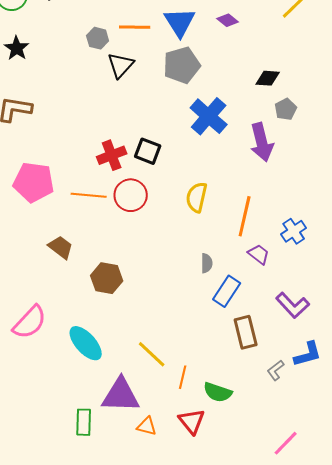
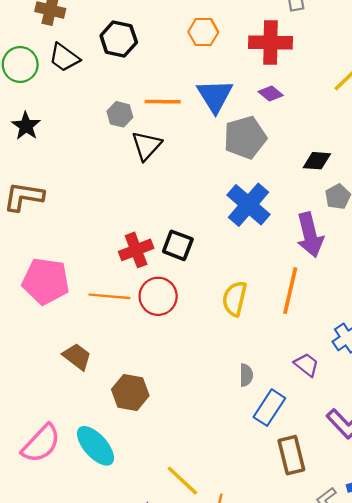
gray pentagon: (182, 65) -> (245, 138), moved
orange line: (245, 216) -> (290, 291), moved
cyan ellipse: (86, 343) -> (96, 446), moved

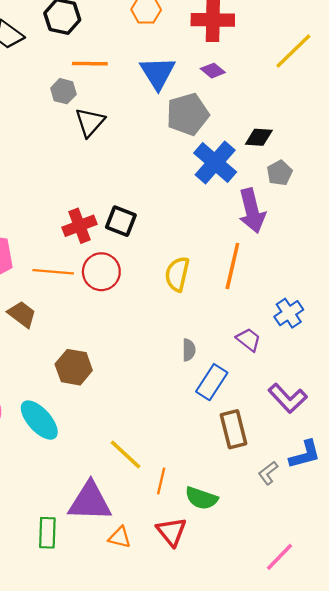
orange line: (163, 102) -> (90, 64), moved
blue cross: (249, 205) -> (215, 163), moved
brown trapezoid: (77, 357) -> (22, 314), moved

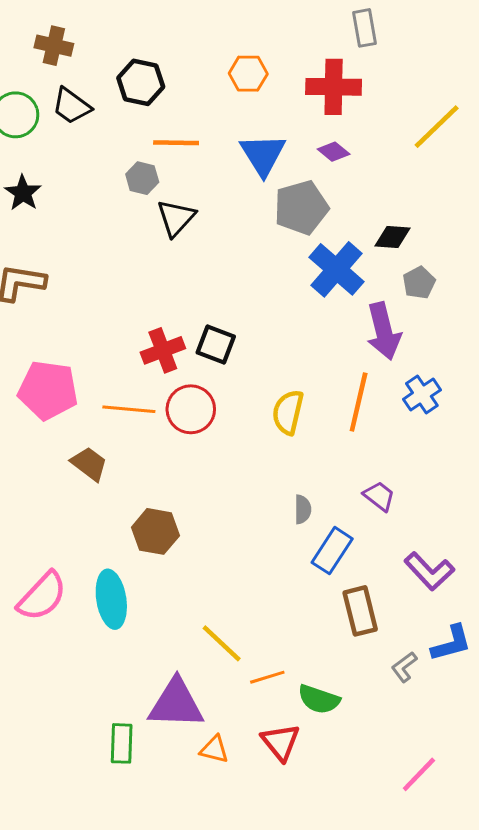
blue cross: (289, 313) -> (422, 395), moved
cyan ellipse: (39, 420) -> (111, 599), turned 33
orange line: (161, 481) -> (267, 677), turned 60

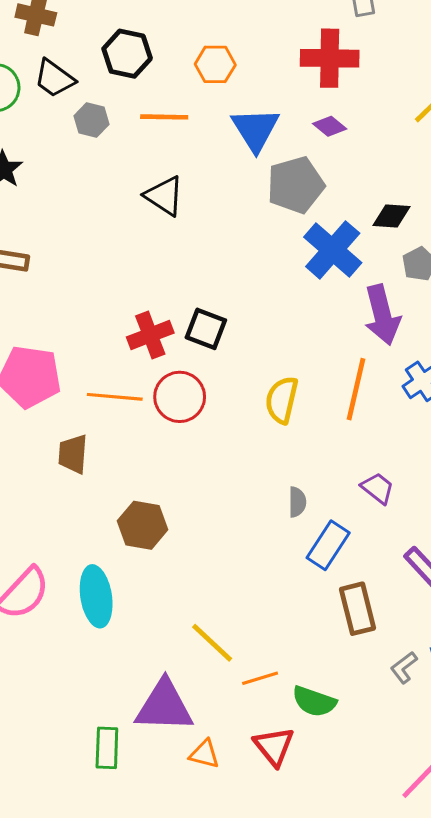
orange hexagon: (248, 74) -> (215, 64), moved
gray hexagon: (142, 178) -> (92, 120), moved
black triangle: (176, 218) -> (164, 196), turned -39
brown trapezoid: (89, 464) -> (73, 454), turned -123

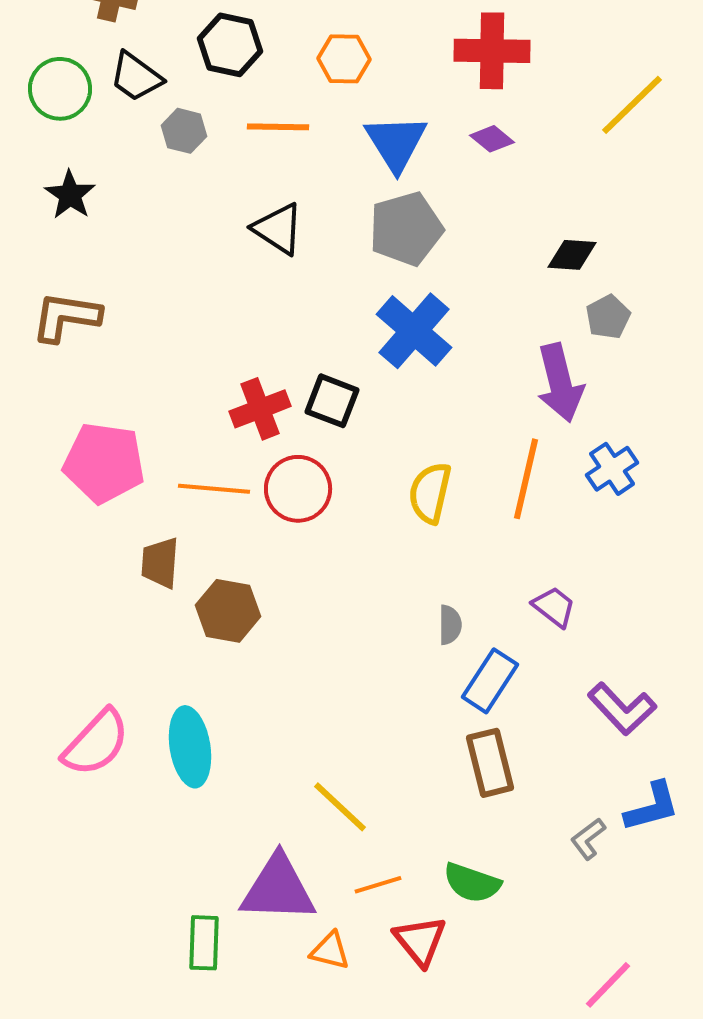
gray pentagon: (296, 185) -> (406, 229), moved
blue cross: (333, 250) -> (414, 331), moved
brown hexagon: (143, 525) -> (228, 611), moved
brown rectangle: (357, 609) -> (490, 763), moved
orange line: (260, 678) -> (378, 885), moved

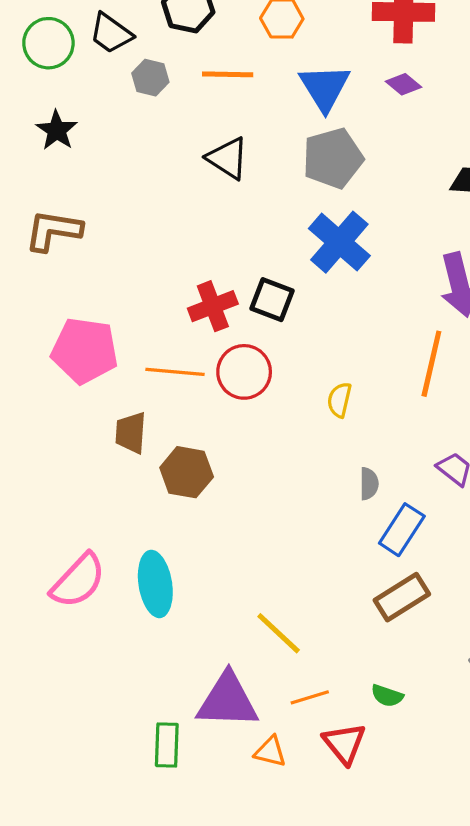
yellow semicircle: (430, 493) -> (339, 400), moved, size x0.7
brown rectangle: (490, 763) -> (402, 597), turned 72
green semicircle: (472, 883) -> (387, 696), size x0.7

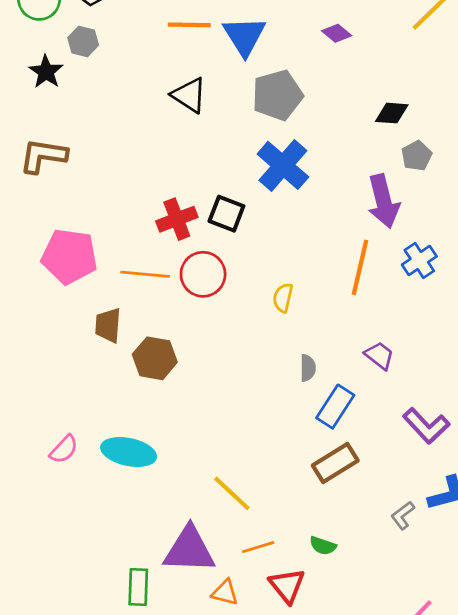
gray hexagon: (150, 78) -> (83, 41), moved
blue triangle: (325, 88) -> (244, 36), moved
pink semicircle: (78, 581) -> (64, 449), size x0.6
cyan ellipse: (155, 584) -> (129, 452), turned -69

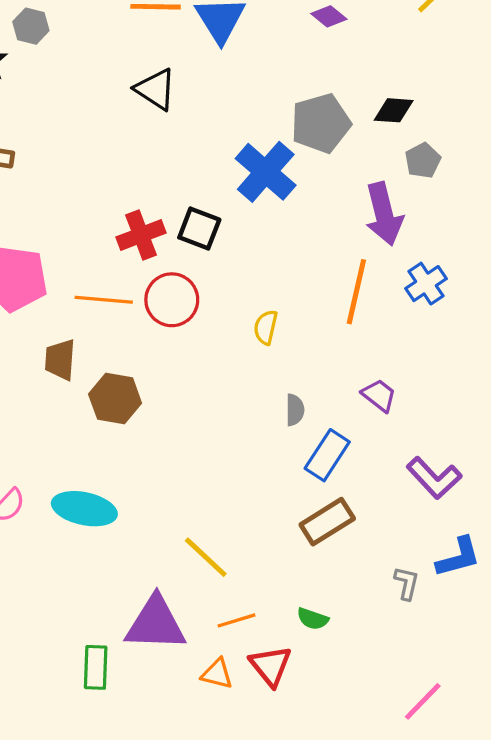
gray pentagon: (277, 95) -> (321, 123), moved
gray L-shape: (403, 515) -> (407, 583), turned 140
orange triangle: (225, 592) -> (217, 674), moved

